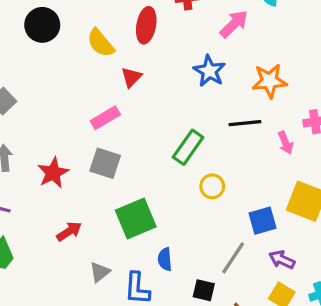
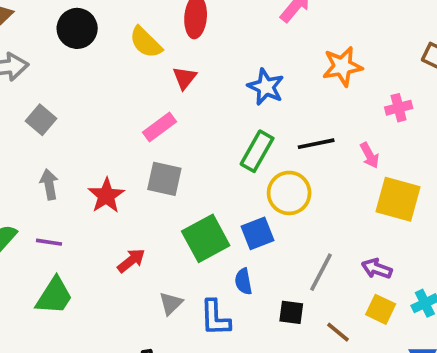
blue star: (209, 71) -> (266, 87), moved
black line: (245, 123) -> (316, 144), moved
pink arrow: (286, 143) -> (370, 155), moved
yellow circle: (212, 186) -> (289, 193), size x1.5
blue square: (263, 221) -> (257, 233), moved

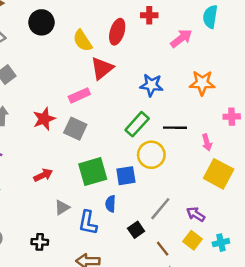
red triangle: (185, 78) -> (102, 68), size x1.5
blue star: (266, 87) -> (151, 85), turned -30
red star: (106, 196) -> (44, 119), moved
black square: (291, 312) -> (136, 230), turned 35

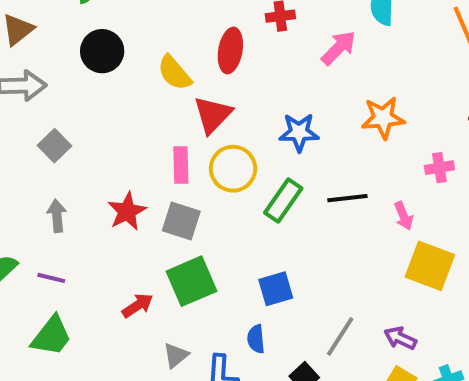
pink rectangle: (79, 95) -> (181, 165), turned -60
yellow circle: (151, 155) -> (233, 169), moved
green square: (93, 172) -> (192, 281), moved

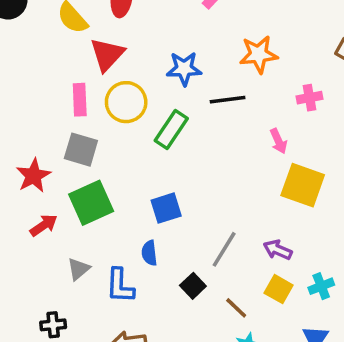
black line: (347, 198) -> (228, 100), moved
red star: (127, 211) -> (33, 176), moved

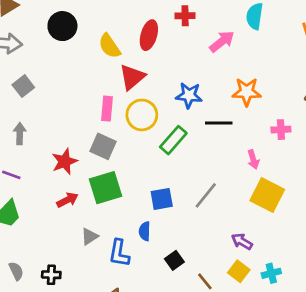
gray line: (224, 249) -> (206, 195), moved
black cross: (53, 325) -> (51, 275), moved

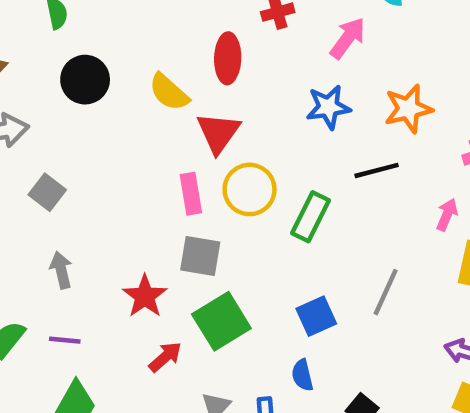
blue star: (189, 95) -> (328, 107), moved
pink arrow: (253, 159) -> (447, 215), turned -126

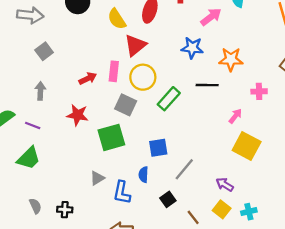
gray square: (200, 256) -> (126, 105), moved
gray line: (386, 292) -> (184, 169), moved
red star: (145, 296) -> (77, 115), turned 30
red arrow: (165, 357) -> (88, 78), moved

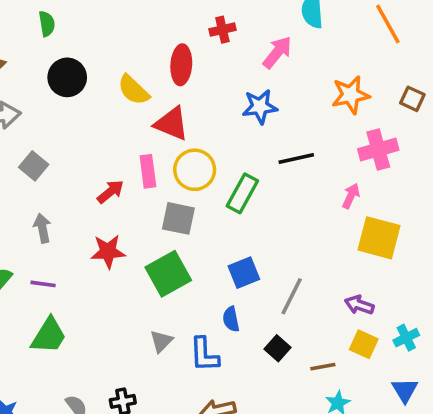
red triangle: (135, 45) -> (172, 124), turned -45
orange star: (231, 59) -> (351, 95), moved
pink cross: (259, 91) -> (378, 150), size x1.5
brown line: (193, 217) -> (323, 367), turned -49

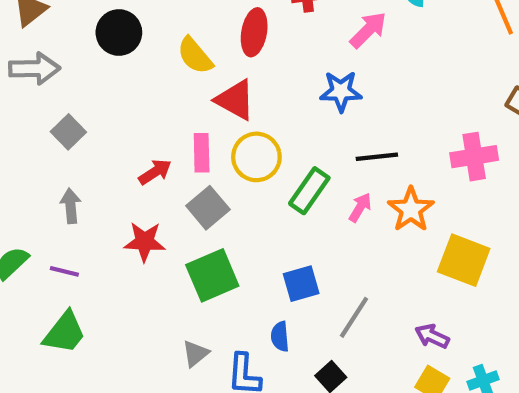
orange star: (351, 95) -> (411, 209), moved, turned -30
pink arrow: (351, 196) -> (360, 207), moved
gray square: (178, 218) -> (208, 208), moved, turned 32

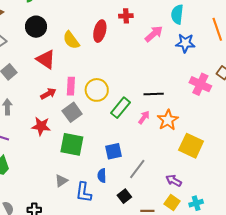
blue star: (341, 91) -> (185, 43), moved
red triangle: (235, 100) -> (46, 59), moved
pink cross: (474, 157) -> (200, 84), moved, turned 30
green square: (212, 275) -> (72, 144), turned 30

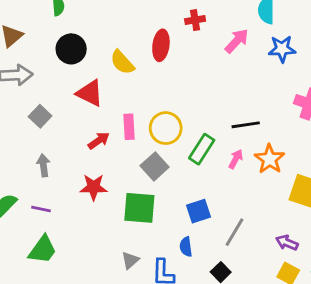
gray square: (72, 112) -> (155, 166), moved

